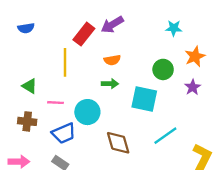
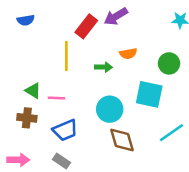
orange semicircle: (112, 60) -> (128, 54), moved
green arrow: (110, 84) -> (103, 67), moved
green triangle: (30, 86) -> (33, 91), moved
cyan circle: (87, 112) -> (110, 109), moved

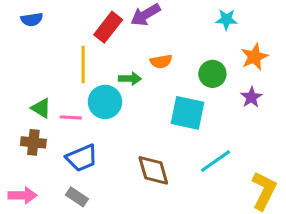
cyan circle: (110, 109) -> (105, 102), moved

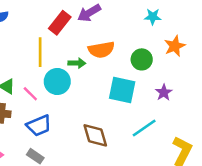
orange semicircle: (161, 61) -> (101, 50), size x1.5
purple star: (251, 97) -> (164, 93), moved
pink line: (71, 117) -> (30, 94), turned 42

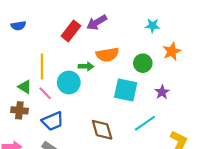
yellow line: (40, 52) -> (42, 66), moved

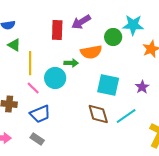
cyan star: (152, 26) -> (133, 25), size x1.5
red rectangle: (71, 31) -> (57, 30), turned -36
green circle: (143, 63) -> (113, 37), moved
green triangle: (25, 87) -> (14, 45), moved
brown diamond: (102, 130) -> (98, 114), moved

